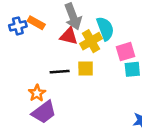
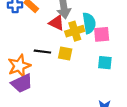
pink square: (126, 52) -> (102, 34), moved
orange star: (37, 93) -> (19, 66), size x1.5

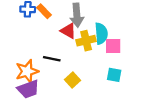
yellow square: (65, 54) -> (73, 80), moved, turned 32

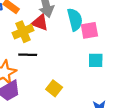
yellow cross: (86, 41) -> (23, 32), moved
yellow square: (73, 80) -> (54, 88), moved

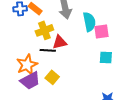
red triangle: (40, 23) -> (60, 42), moved, turned -35
yellow square: (54, 88) -> (52, 77), moved

